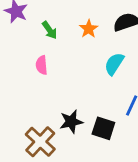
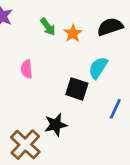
green arrow: (50, 30) -> (48, 27), moved
black square: (103, 128) -> (77, 89), moved

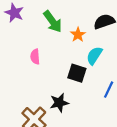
green arrow: (48, 27) -> (53, 22), size x1.5
orange star: (73, 33) -> (78, 35), moved

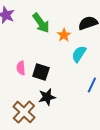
pink semicircle: (35, 57) -> (21, 68), moved
black square: (77, 73) -> (41, 72), moved

